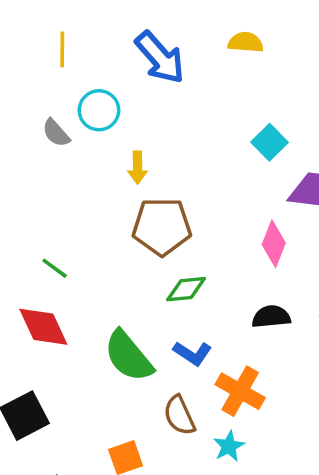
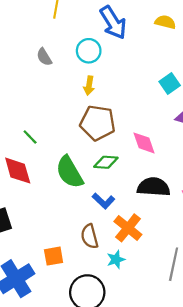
cyan circle: (99, 110) -> (89, 51), moved
pink diamond: (274, 244) -> (144, 143), moved, turned -50
black semicircle: (271, 317) -> (154, 187), size x1.4
green semicircle: (128, 356) -> (69, 172), moved

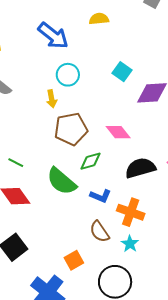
cyan circle: (89, 51) -> (68, 75), moved

